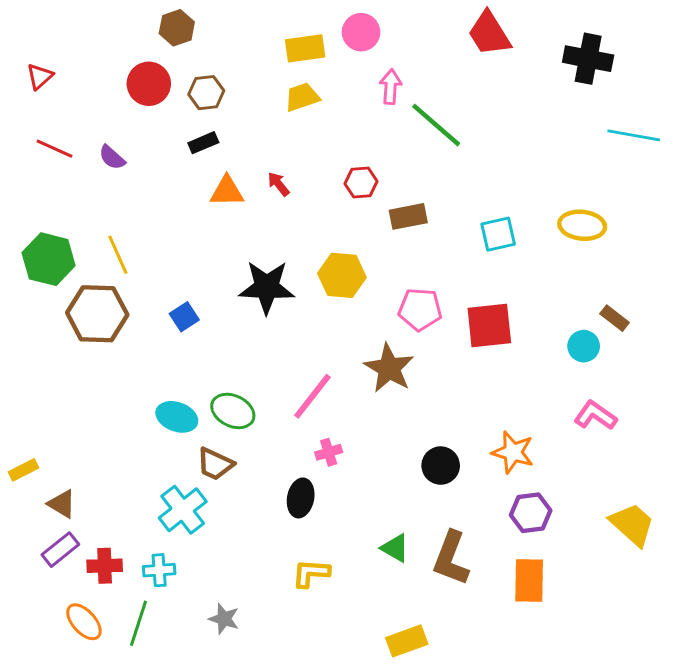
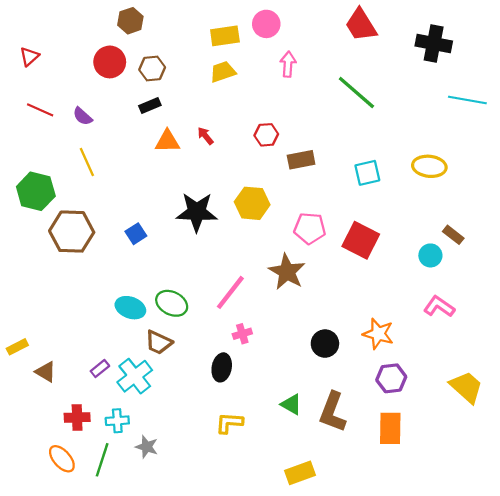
green line: (436, 125) -> (356, 92), moved
yellow line: (118, 255) -> (87, 162), moved
red square: (489, 325) -> (361, 240), turned 33
purple rectangle: (60, 550) -> (100, 369), moved, size x0.7
gray star: (224, 619) -> (147, 447), moved

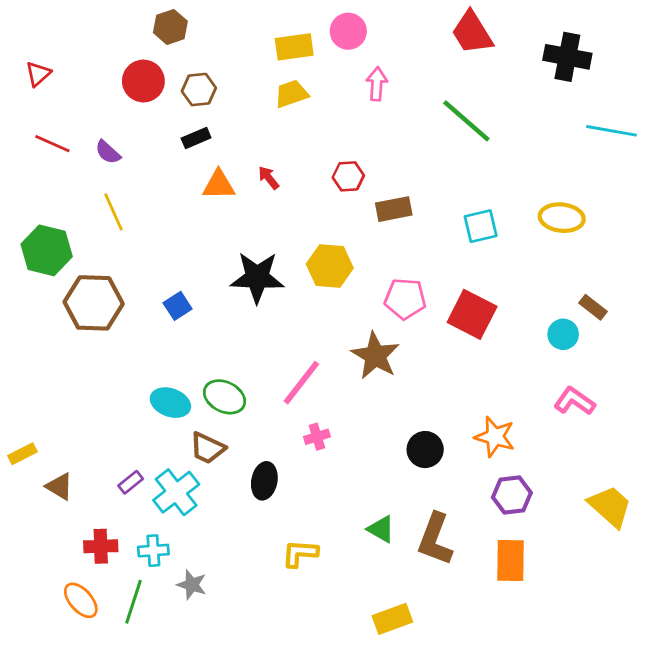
black ellipse: (222, 367) -> (264, 481), moved

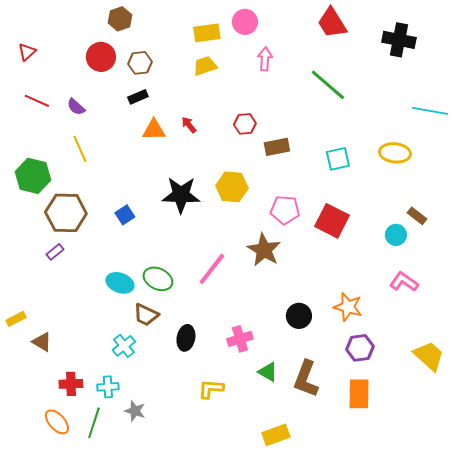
cyan line: (612, 131) -> (430, 111), moved
pink cross: (317, 437) -> (240, 339), moved, size x1.4
purple rectangle: (131, 482) -> (55, 252), moved
cyan cross: (176, 492) -> (124, 346), size x0.7

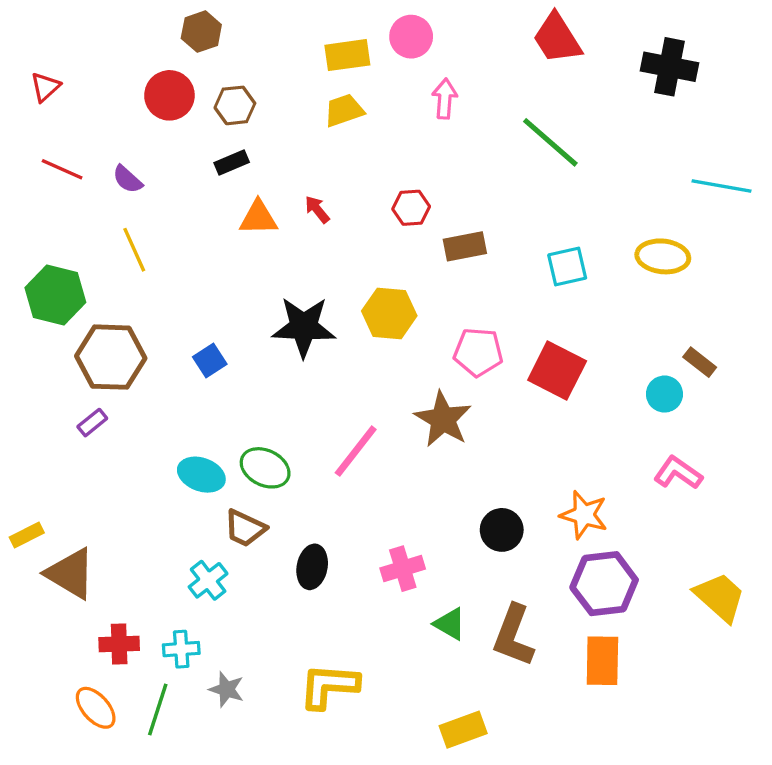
brown triangle: (42, 342) -> (70, 574), size x1.6
purple hexagon: (360, 348) -> (604, 584), size x1.4
yellow L-shape: (211, 389) -> (329, 686), moved, size x1.4

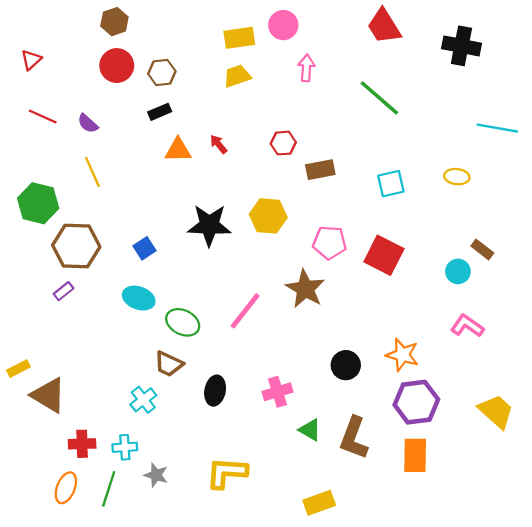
brown hexagon: (201, 32) -> (114, 22), moved
yellow ellipse: (663, 256) -> (457, 177), size x0.7
cyan ellipse: (201, 475) -> (139, 298), moved
orange ellipse: (96, 708) -> (66, 488), turned 64

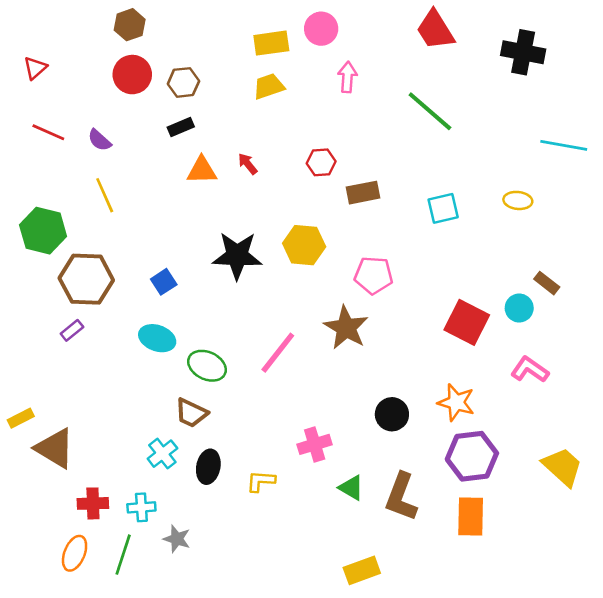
red square: (384, 255) -> (467, 322), moved
black ellipse: (215, 391) -> (208, 467), moved
yellow L-shape: (227, 473) -> (261, 481), moved, size x0.6

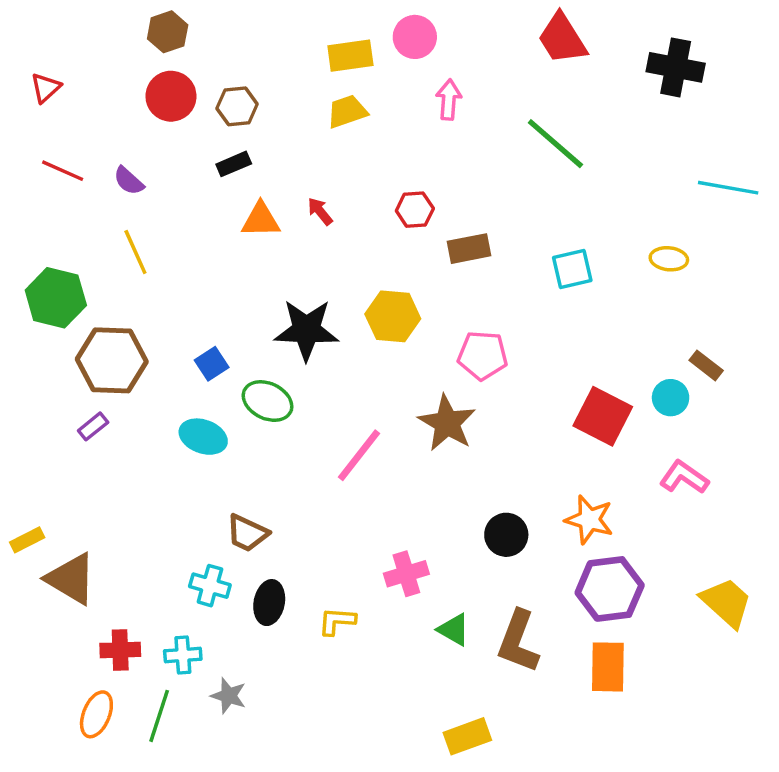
green ellipse: (207, 366) -> (268, 401), moved
cyan cross: (162, 454) -> (210, 586), turned -36

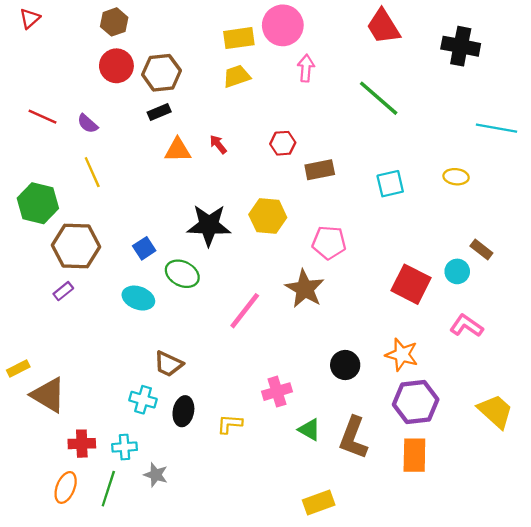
pink circle: (415, 37) -> (283, 25), size x1.4
red triangle: (46, 88) -> (30, 18), moved
brown hexagon: (237, 106) -> (161, 73), size x1.4

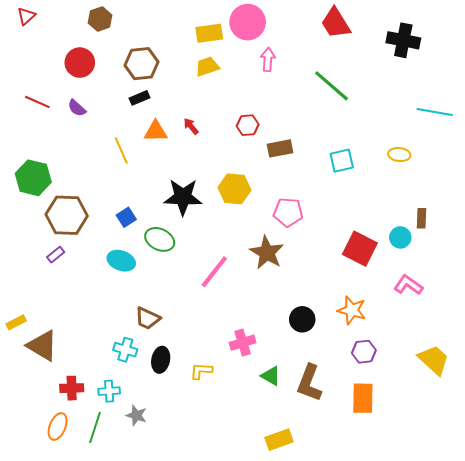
red circle: (116, 66) -> (80, 63), moved
yellow line: (92, 172) -> (121, 150), moved
brown rectangle: (481, 249) -> (422, 218), turned 54
purple hexagon: (416, 402) -> (364, 352), size x0.6

